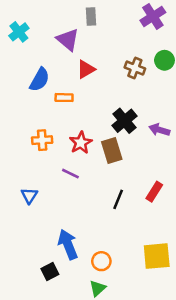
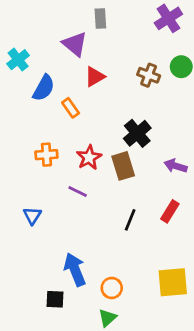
cyan cross: (19, 32) -> (18, 60), moved
orange rectangle: (64, 98) -> (71, 108), turned 54
purple arrow: (159, 130) -> (176, 166), moved
black square: (50, 271) -> (55, 299), turned 30

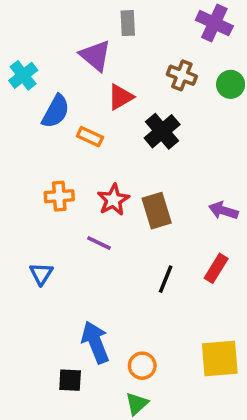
purple cross: (168, 18) -> (214, 23), turned -32
brown cross: (149, 75) -> (182, 75), moved
orange rectangle: (71, 108) -> (90, 137), turned -30
black cross: (137, 133) -> (162, 131), moved

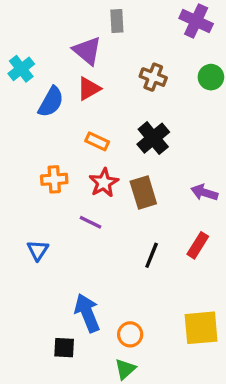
brown cross: (182, 75) -> (153, 77), moved
red triangle: (121, 97) -> (89, 89), moved
black cross: (162, 131) -> (153, 138), moved
orange rectangle: (90, 137) -> (97, 141), moved

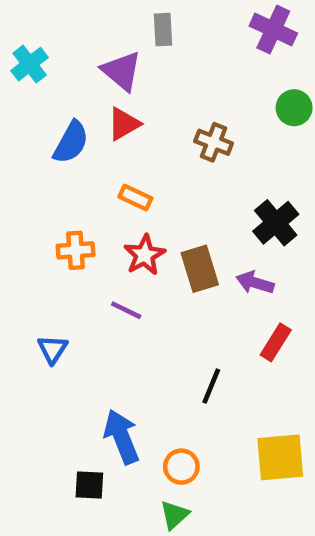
cyan cross: (21, 69) -> (30, 64), moved
brown cross: (153, 77) -> (214, 142), moved
black cross: (153, 138) -> (276, 223), moved
purple arrow: (204, 193) -> (255, 283), moved
black line: (152, 255) -> (211, 386), moved

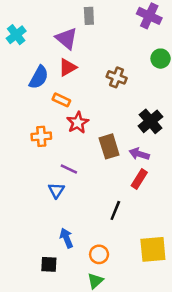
orange rectangle: (135, 197) -> (61, 100), moved
red star: (145, 255) -> (78, 123), moved
red rectangle: (276, 342) -> (139, 179), moved
blue triangle: (53, 349) -> (56, 190), moved
blue arrow: (122, 437) -> (66, 238), size x0.7

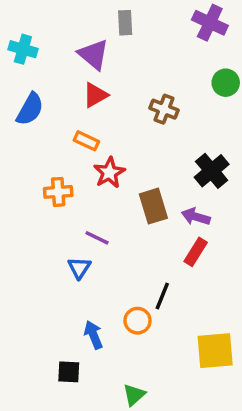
cyan cross: (16, 35) -> (23, 49), turned -36
blue semicircle: (39, 77) -> (30, 109), moved
orange circle: (99, 254) -> (138, 321), moved

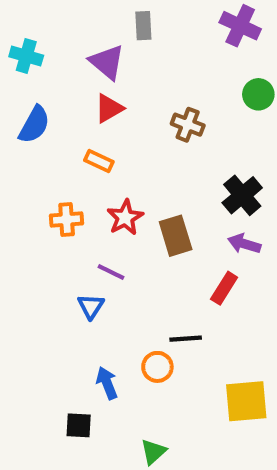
red star: (109, 173) -> (125, 217), moved
purple arrow: (196, 217) -> (244, 244), moved
black line: (162, 296) -> (186, 339), turned 64

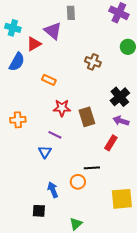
red triangle: (109, 108) -> (34, 44), moved
red star: (125, 217) -> (62, 108), turned 30
orange cross: (67, 220) -> (18, 120), moved

